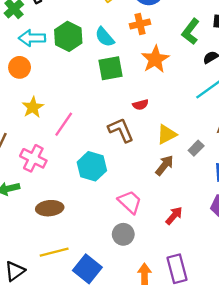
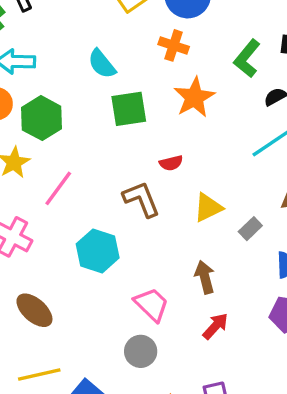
orange cross: (140, 24) -> (174, 45), turned 30
green hexagon: (68, 36) -> (42, 118), moved
cyan semicircle: (105, 37) -> (102, 64), moved
brown arrow: (164, 165) -> (205, 277), moved, turned -55
brown ellipse: (50, 208) -> (34, 310), turned 45

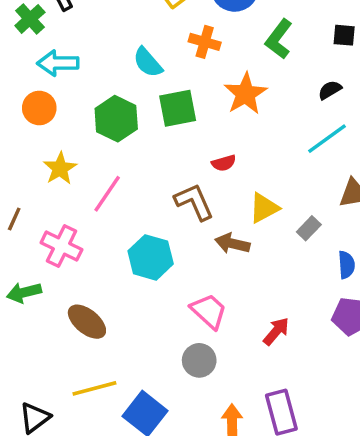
orange cross: (174, 45) -> (205, 42), moved
green L-shape: (247, 58) -> (279, 39), moved
green hexagon: (42, 118) -> (116, 119), moved
brown arrow: (205, 277) -> (232, 243), moved, turned -60

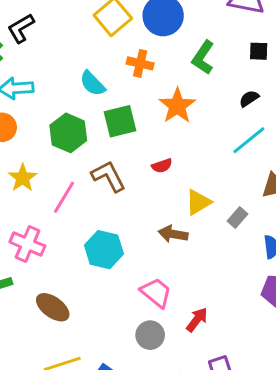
brown L-shape: (194, 202) -> (108, 176), moved
red arrow: (276, 331) -> (197, 320), moved

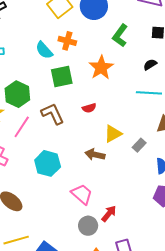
orange cross: (140, 63) -> (67, 41), moved
green hexagon: (68, 133) -> (17, 94), moved
cyan line: (249, 140) -> (149, 93), turned 40
gray circle: (150, 335) -> (88, 226), moved

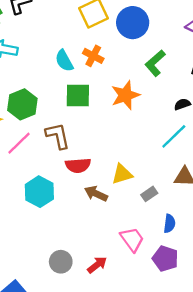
cyan line: (149, 93) -> (174, 136), turned -60
red semicircle: (89, 108) -> (78, 165), moved, size x1.5
pink trapezoid: (82, 194) -> (132, 239), moved
gray circle: (88, 226) -> (61, 262), moved

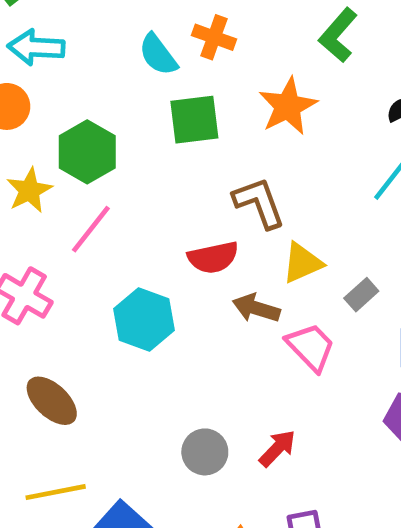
brown L-shape: (58, 136) -> (259, 203), moved
pink trapezoid: (132, 239) -> (311, 347), moved

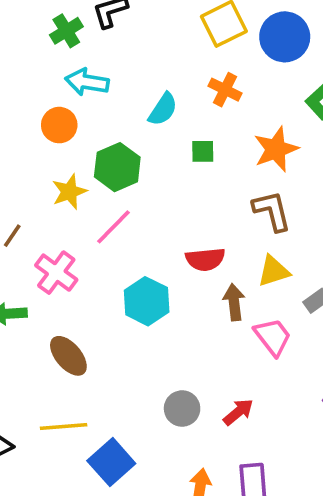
cyan semicircle: (158, 55) -> (163, 109), moved, turned -116
green square: (194, 120) -> (203, 151), size x0.6
brown L-shape: (259, 203) -> (272, 211), moved
brown arrow: (256, 308) -> (234, 302), turned 60

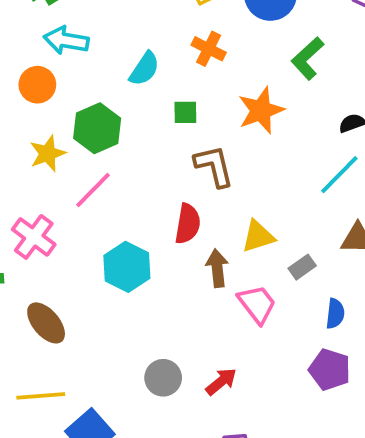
brown L-shape: (272, 211) -> (214, 166), moved
red semicircle: (205, 259) -> (188, 224), turned -75

